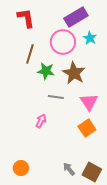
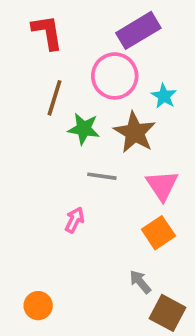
cyan star: (90, 38) -> (164, 96), moved
gray arrow: (69, 169) -> (140, 282), moved

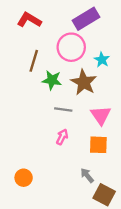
red L-shape: (47, 32) -> (29, 20), turned -50
pink arrow: (75, 220) -> (62, 137), moved
orange square: (158, 233) -> (98, 145), turned 36
orange circle: (38, 306) -> (24, 178), moved

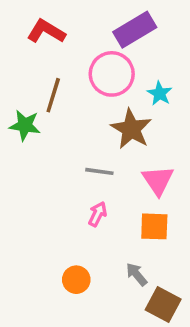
green star: (52, 80) -> (25, 125), moved
orange circle: (24, 178) -> (76, 280), moved

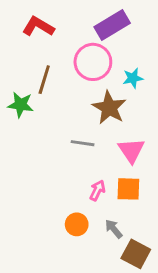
cyan star: (160, 93) -> (133, 78), turned 30
pink arrow: (98, 214) -> (97, 190), moved
orange circle: (76, 280) -> (77, 224), moved

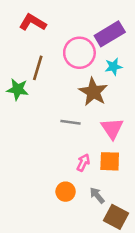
purple rectangle: (112, 25) -> (110, 34), moved

